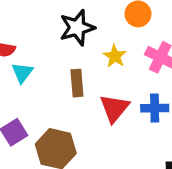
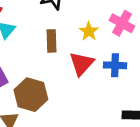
yellow star: (115, 56) -> (89, 31), moved

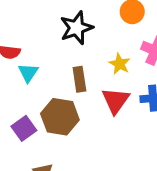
brown hexagon: (31, 95) -> (60, 117), moved

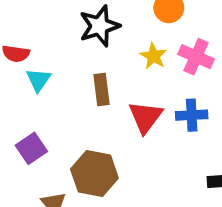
yellow star: (120, 64) -> (153, 56), moved
brown hexagon: (60, 117) -> (94, 174), moved

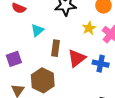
cyan triangle: (38, 80) -> (37, 30), moved
brown rectangle: (101, 90) -> (55, 48), moved

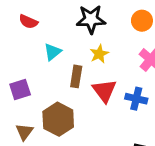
yellow star: (89, 28) -> (99, 54), moved
red triangle: (77, 58) -> (104, 91), turned -30

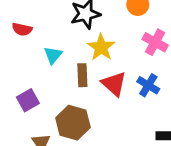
yellow star: (99, 54) -> (101, 47), size x1.4
blue cross: (136, 99) -> (148, 85), turned 30

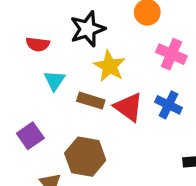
red semicircle: (22, 29) -> (38, 44), moved
brown rectangle: (82, 75) -> (91, 101), turned -65

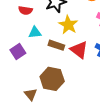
cyan triangle: (55, 80) -> (35, 33), turned 48
purple square: (30, 136) -> (18, 51), moved

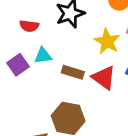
yellow star: (68, 25) -> (107, 41), moved
purple square: (18, 51) -> (18, 65), moved

